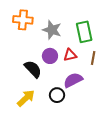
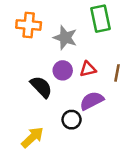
green rectangle: (84, 32) -> (101, 19), moved
yellow arrow: (26, 98) -> (32, 137), moved

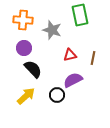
purple circle: (63, 70) -> (24, 48), moved
yellow arrow: (32, 137) -> (26, 96), moved

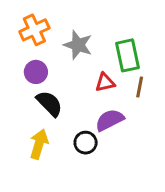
green rectangle: (80, 15) -> (128, 55), moved
orange cross: (23, 20) -> (34, 30), turned -30
yellow arrow: (26, 96) -> (39, 144), turned -30

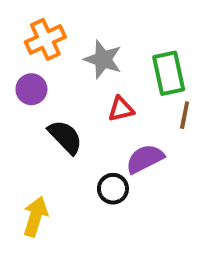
purple circle: (36, 72) -> (31, 89), moved
red triangle: (105, 82) -> (121, 109), moved
yellow arrow: (39, 144) -> (35, 217), moved

